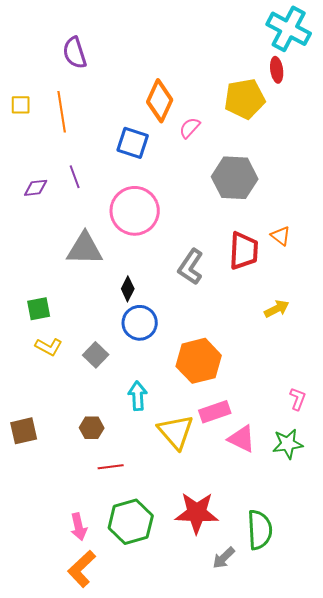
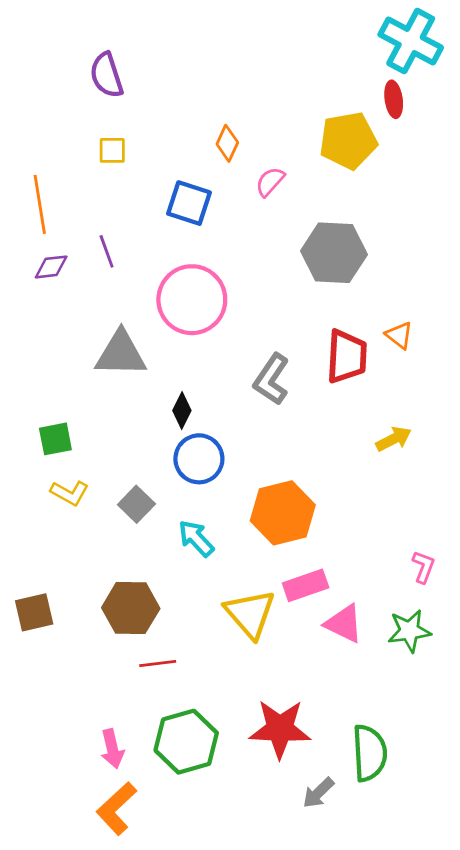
orange diamond: (160, 101) -> (227, 143), size x0.6
yellow square: (21, 105) -> (112, 150), moved
orange line: (62, 112) -> (40, 204), moved
cyan arrow: (138, 396) -> (196, 538), moved, turned -40
brown hexagon: (92, 428) -> (131, 608), size x1.6

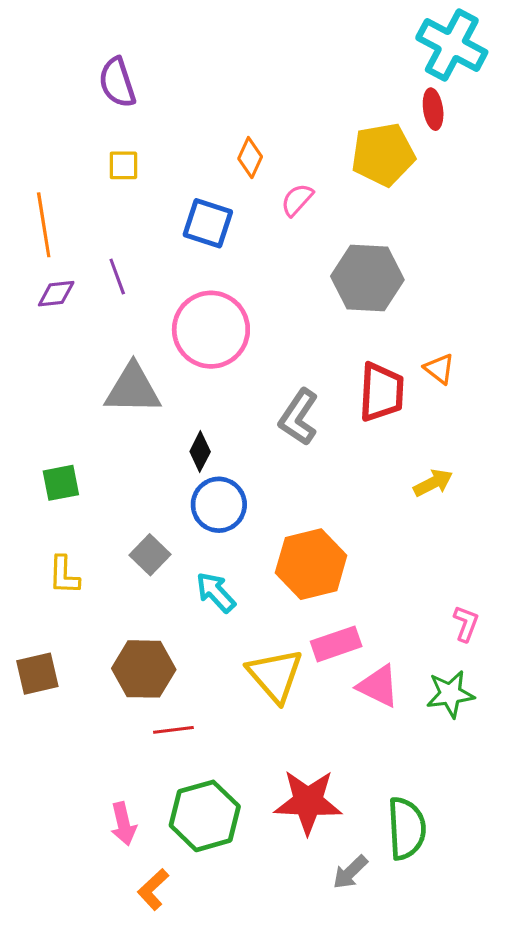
yellow L-shape: (70, 493) -> (64, 575), moved, turned 63
orange L-shape: (117, 808) -> (153, 889), moved, size x0.7

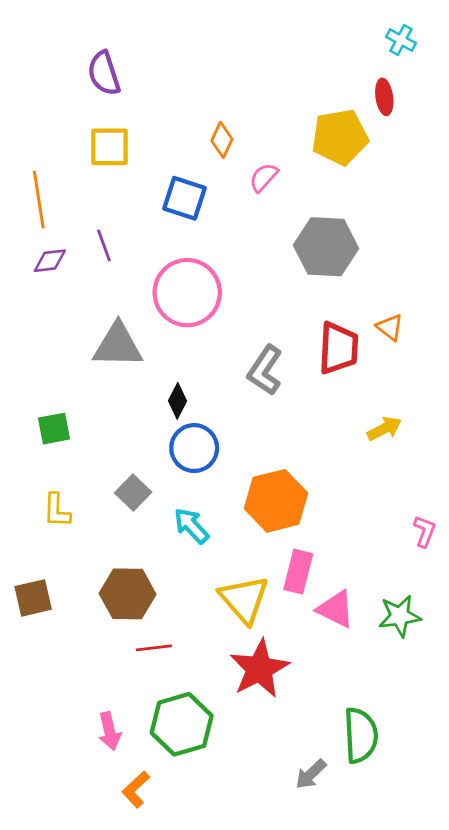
cyan cross: (452, 45) -> (401, 40), size x0.5
yellow square: (123, 165) -> (109, 147), size x1.5
pink L-shape: (466, 624) -> (425, 531), moved
pink rectangle: (336, 644) -> (298, 572), turned -57
red star: (308, 802) -> (259, 669), moved, turned -30

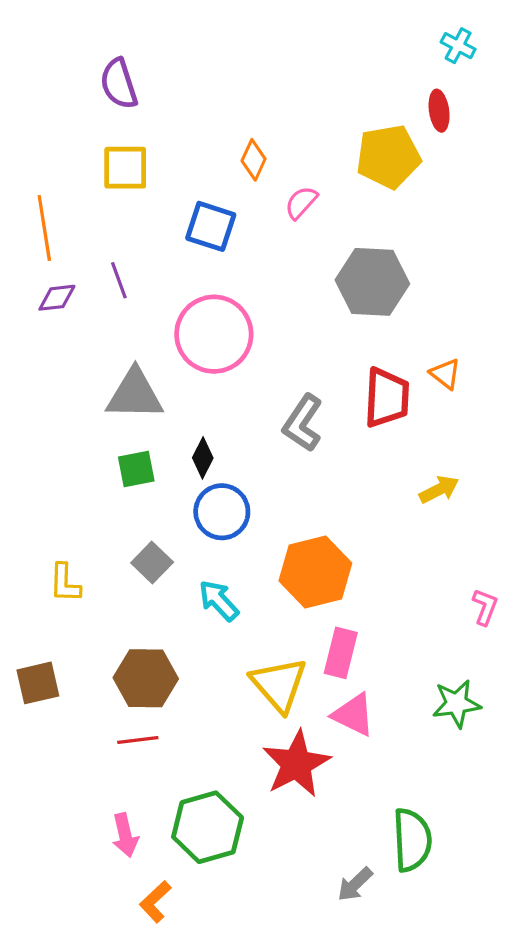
green square: (54, 429) -> (136, 469), moved
pink triangle: (336, 609) -> (353, 715), moved
red line: (154, 648) -> (138, 740), moved

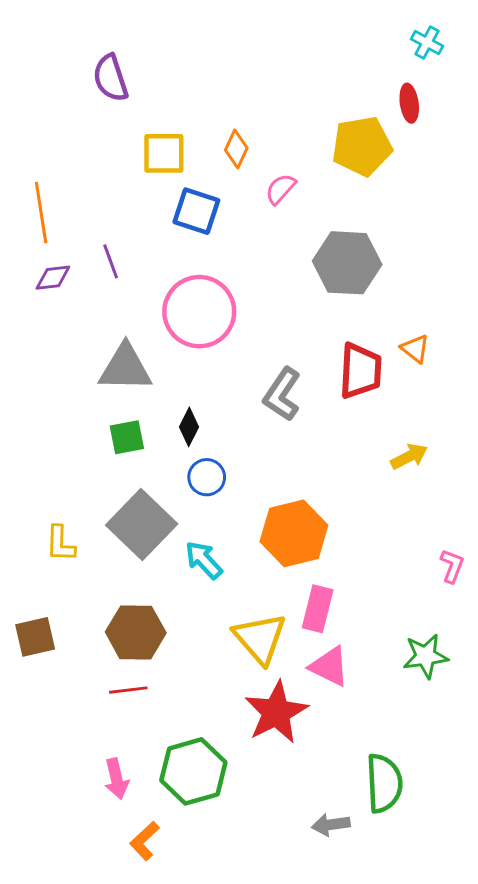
yellow square: (125, 168) -> (164, 153), moved
blue circle: (222, 512) -> (207, 477), size x0.7
gray square: (152, 562) -> (142, 525), size x1.8
gray arrow: (355, 884) -> (331, 825), turned 36

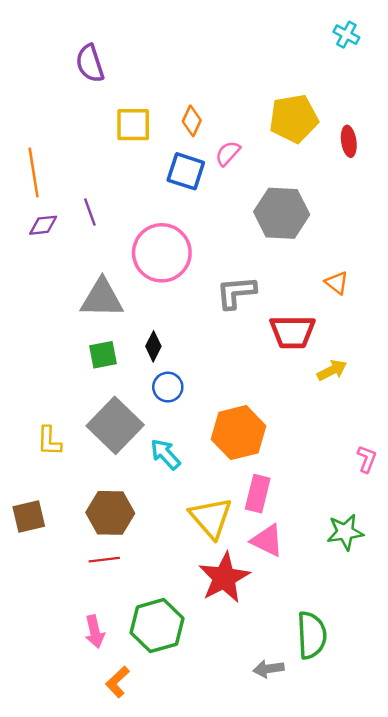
red ellipse: (409, 103) -> (349, 141), moved
blue square: (196, 211) -> (186, 171), moved
red trapezoid: (360, 371) -> (292, 332), moved, turned 87
gray L-shape: (282, 394) -> (236, 292), moved, turned 51

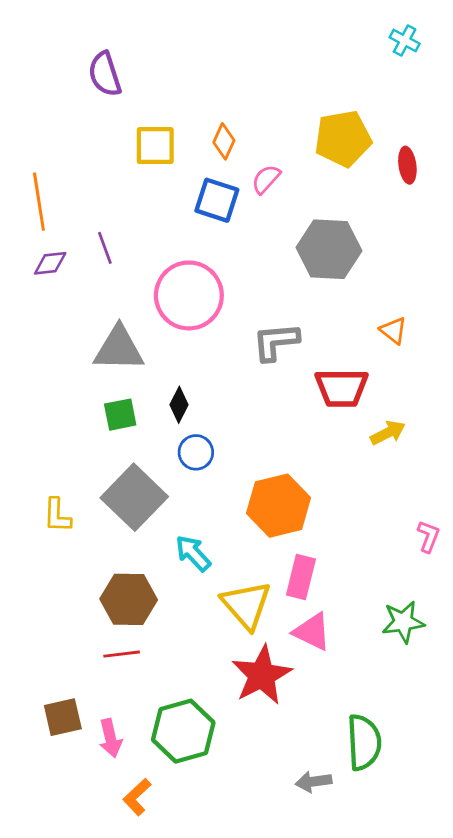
cyan arrow: (165, 454) -> (193, 553), moved
brown square: (29, 516) -> (63, 717), moved

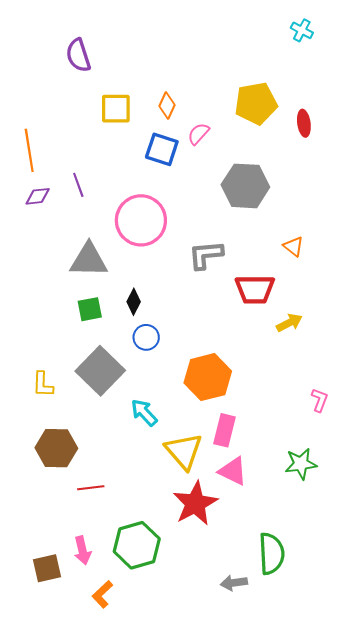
brown hexagon: (129, 599) -> (56, 448), moved
brown square: (63, 717) -> (47, 568), moved

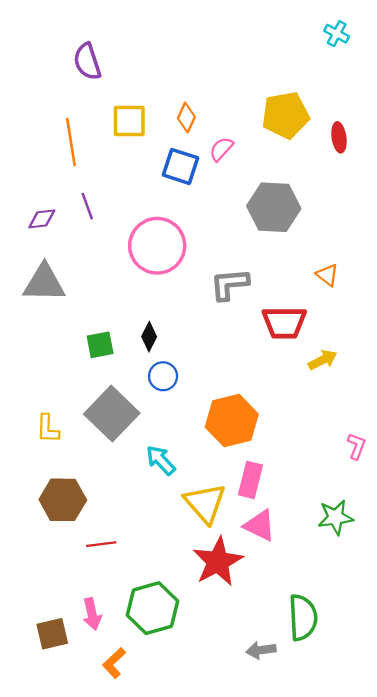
orange line: (29, 150) -> (71, 142), moved
gray triangle: (89, 260) -> (44, 283), moved

